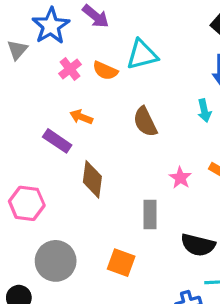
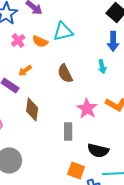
orange arrow: (81, 117) -> (25, 70), turned -56
pink star: (180, 178) -> (87, 108), size x1.5
orange square: (121, 263) -> (76, 170), moved

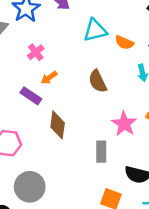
pink cross: (18, 40) -> (36, 52), moved
orange semicircle: (40, 41) -> (124, 43), moved

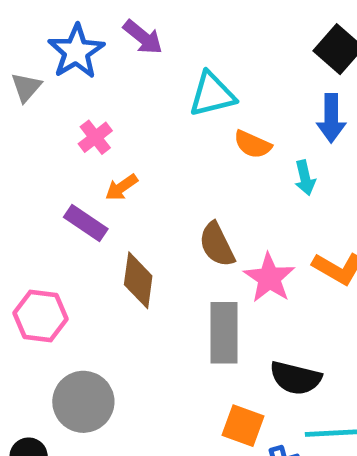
orange semicircle: (124, 43) -> (253, 144), moved
brown semicircle: (98, 81) -> (217, 245), moved
gray rectangle: (101, 152) -> (224, 333), size x1.4

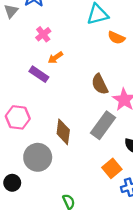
brown diamond: (138, 280) -> (63, 132), moved
gray rectangle: (224, 333) -> (103, 125), turned 36
orange square: (243, 426) -> (112, 168), turned 30

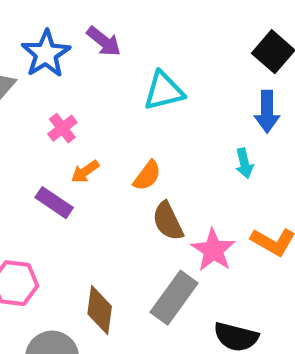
orange semicircle: (116, 38) -> (147, 176), moved, turned -77

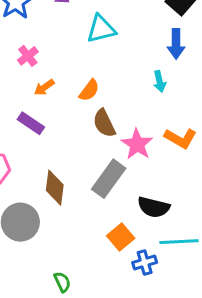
purple rectangle: (54, 203) -> (31, 123), moved

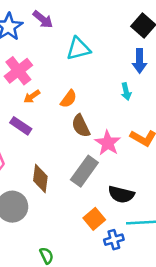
pink cross: (28, 56) -> (18, 71), size x1.6

